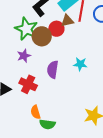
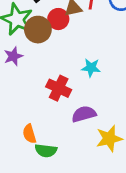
purple semicircle: (53, 70) -> (84, 114), moved, turned 66
red cross: (28, 84) -> (59, 88), moved

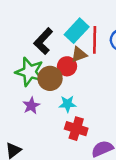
cyan star: (91, 68) -> (68, 104), moved

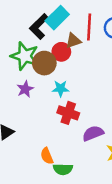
cyan rectangle: (77, 31) -> (57, 18), moved

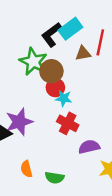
red circle: (61, 52) -> (55, 88), moved
purple star: (25, 89) -> (19, 122), moved, size x1.6
orange semicircle: (47, 156) -> (26, 169), moved

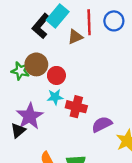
green star: (33, 62) -> (20, 71), moved, size x0.7
brown circle: (51, 71) -> (36, 64), moved
cyan star: (64, 98) -> (55, 97), moved

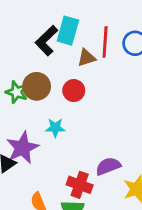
cyan rectangle: (58, 16) -> (68, 31), turned -30
red circle: (56, 75) -> (74, 91), moved
red cross: (76, 107) -> (80, 185), moved

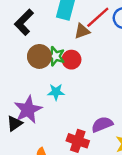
black L-shape: (47, 41) -> (24, 22), moved
red line: (105, 42) -> (98, 17), turned 45
green star: (17, 92) -> (55, 56), moved

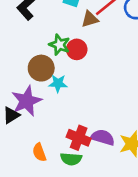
brown circle: (39, 56) -> (41, 68), moved
purple semicircle: (102, 124) -> (103, 137), moved, turned 35

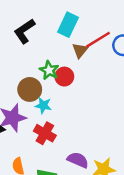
brown triangle: (90, 19) -> (80, 50), turned -42
red cross: (79, 138) -> (45, 133), moved

